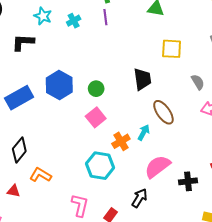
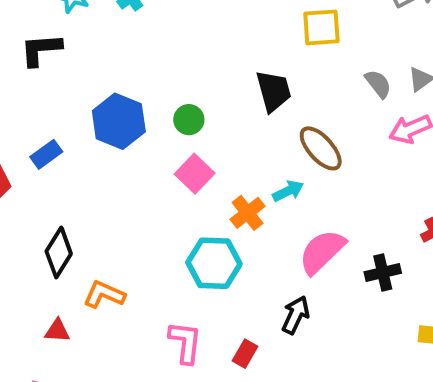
blue rectangle: (19, 98) -> (46, 154), size x0.6
cyan arrow: (144, 132) -> (288, 191), turned 42

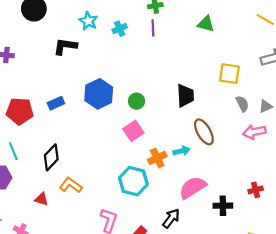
yellow square: (321, 27) -> (229, 74), moved

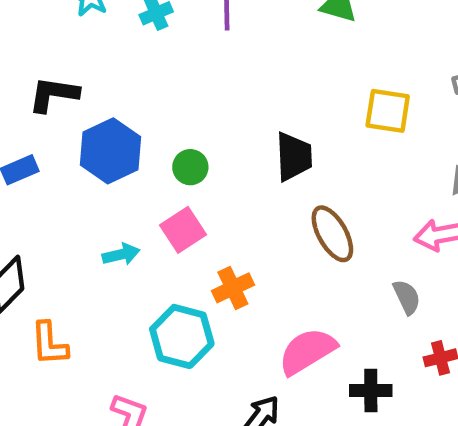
black L-shape: (65, 46) -> (54, 94), moved
gray semicircle: (242, 104) -> (407, 297), moved
cyan arrow: (182, 151) -> (121, 254), moved
orange L-shape: (71, 185) -> (49, 344), turned -130

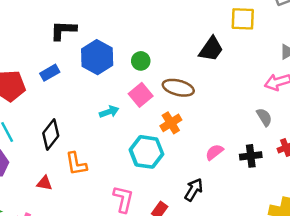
black trapezoid: (294, 157) -> (211, 49), moved, turned 44
brown ellipse: (332, 234) -> (178, 88), moved, turned -40
pink semicircle: (307, 351) -> (214, 152), size x0.6
black cross: (371, 390) -> (251, 156), moved

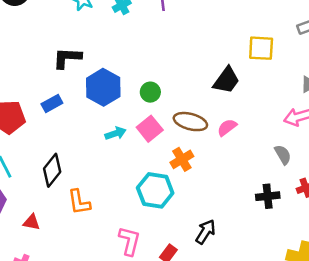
cyan arrow: (109, 112) -> (116, 133), moved
pink semicircle: (214, 152) -> (227, 127), moved
red triangle: (45, 183) -> (32, 222), moved

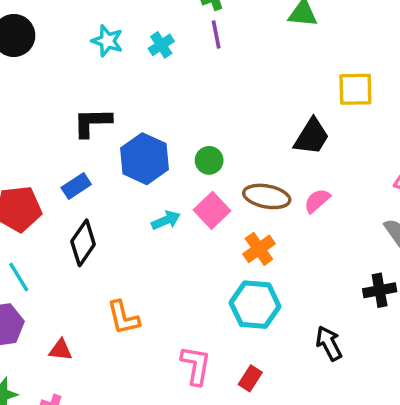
black diamond: (52, 170) -> (83, 243), moved
cyan hexagon: (155, 190) -> (255, 305), moved
black arrow: (206, 232) -> (329, 343), moved, turned -55

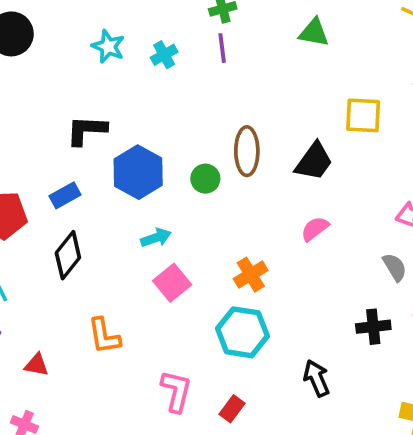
brown ellipse: (267, 196) -> (247, 151), moved, turned 75
pink square: (212, 210) -> (172, 283), moved

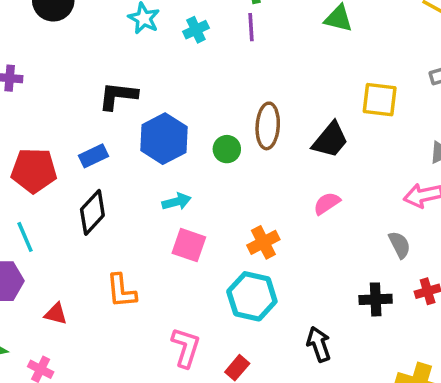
pink square: (172, 283) -> (189, 245), turned -36

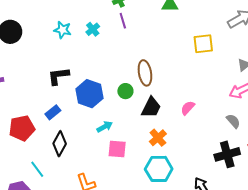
black trapezoid: (330, 140) -> (151, 107), moved
cyan line: (25, 237) -> (37, 169), moved
black cross: (376, 299) -> (227, 154), size x1.4

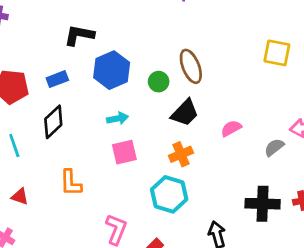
brown ellipse: (145, 73) -> (191, 66), turned -30
gray semicircle: (233, 121) -> (274, 147), moved, turned -105
pink square: (117, 149) -> (124, 152), turned -36

